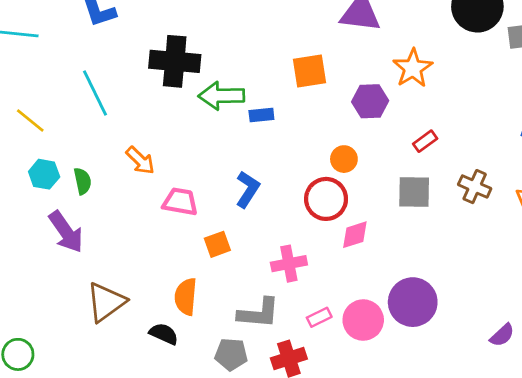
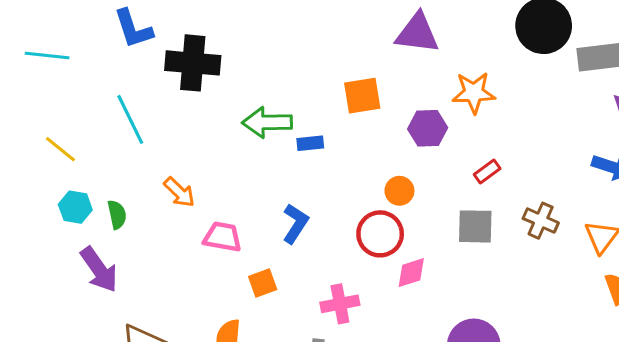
black cross: (175, 61) -> (193, 63), moved
orange star: (413, 68) -> (474, 93), turned 30

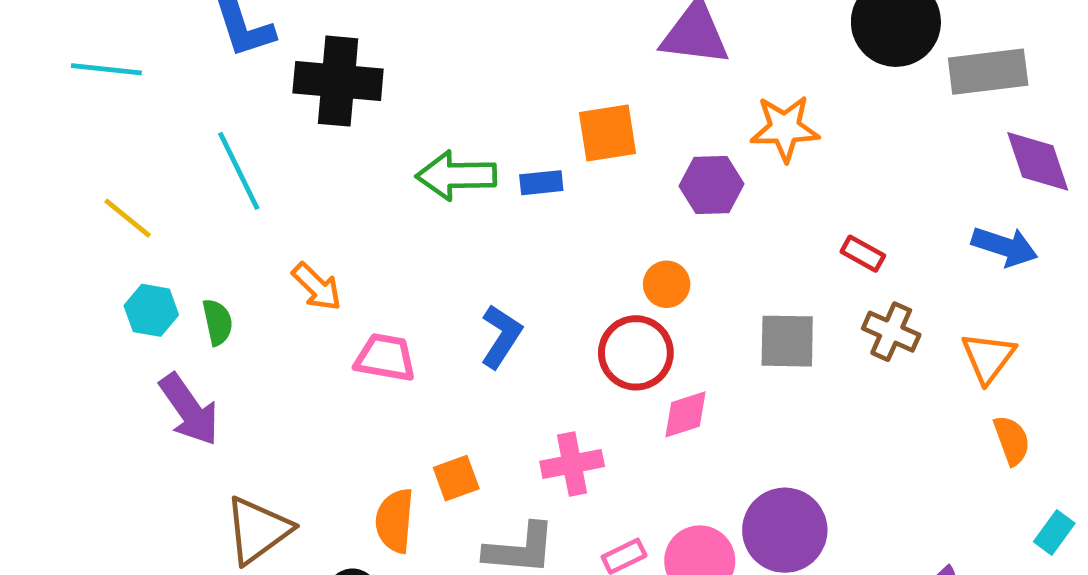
blue rectangle: (310, 143) -> (541, 183), moved
red rectangle: (487, 171) -> (863, 254), moved, turned 65
orange square: (263, 283) -> (456, 478), moved

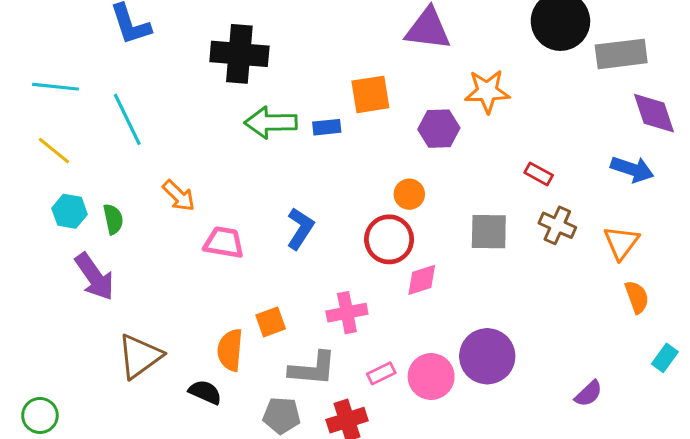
cyan line: (106, 69) -> (56, 87), moved
black cross: (338, 81) -> (239, 54), moved

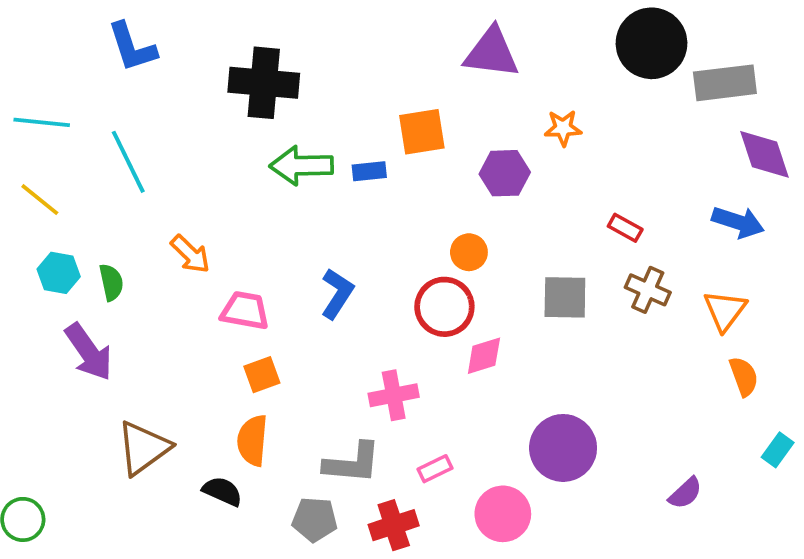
orange star: (487, 91) -> (563, 128), size x0.7
orange square: (271, 322) -> (262, 375), moved
pink circle: (431, 377) -> (503, 514), moved

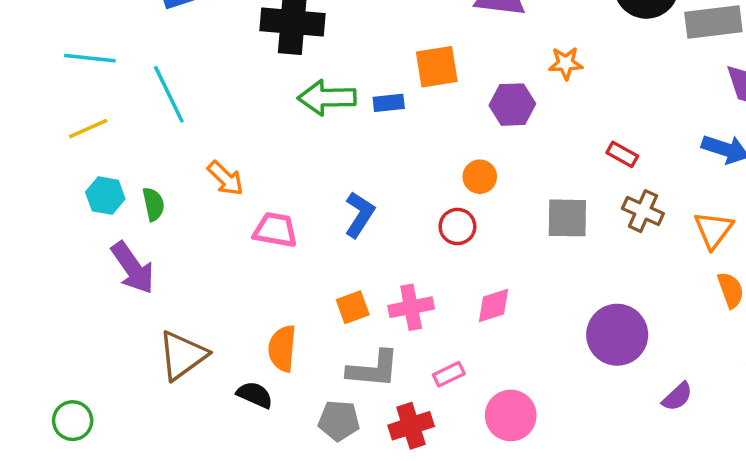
yellow line: (40, 200) -> (88, 129), turned -63
red circle: (444, 307) -> (457, 226), size x0.7
pink diamond: (484, 356) -> (494, 306), moved
orange square: (262, 375) -> (353, 307), moved
purple circle: (563, 448) -> (617, 335), moved

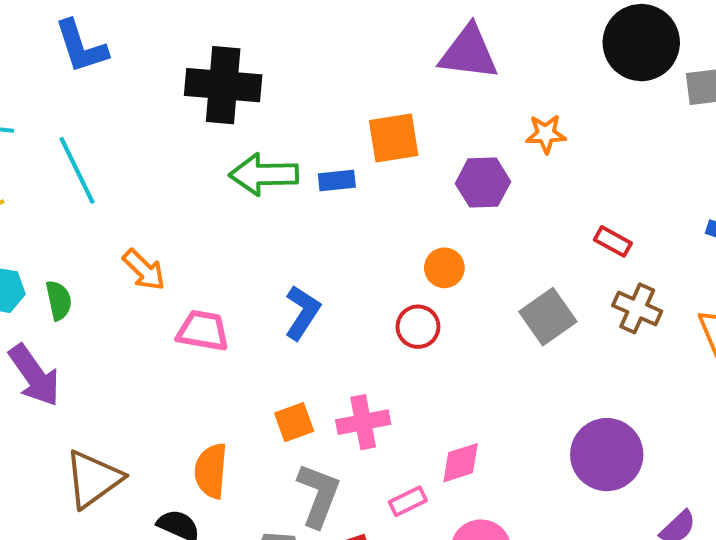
gray square: (567, 218) -> (548, 317), turned -36
pink diamond: (494, 306) -> (461, 463), moved
gray L-shape: (373, 369) -> (319, 495), turned -74

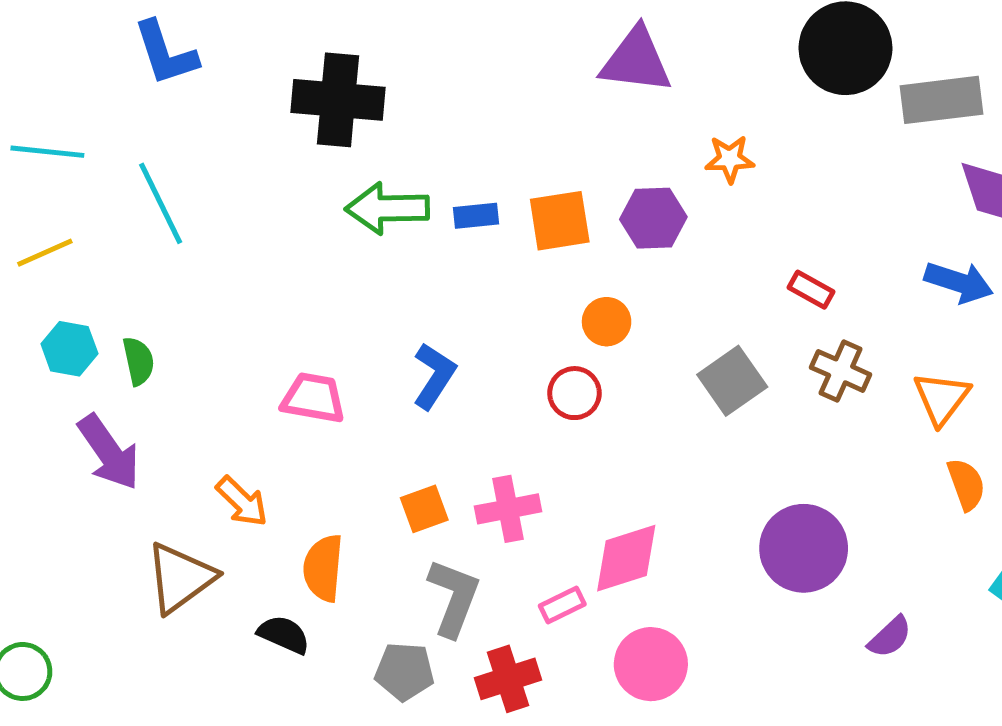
orange square: (394, 138) -> (560, 221), moved
orange arrow: (144, 270) -> (242, 502), moved
pink diamond: (461, 463) -> (626, 558), size x1.4

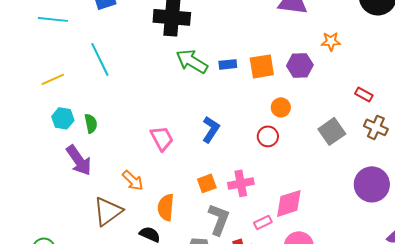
cyan line: (47, 152) -> (53, 19), moved
green arrow: (387, 208) -> (192, 61), turned 32
pink trapezoid: (313, 398) -> (162, 138), turned 52
purple circle: (804, 548) -> (372, 184), moved

